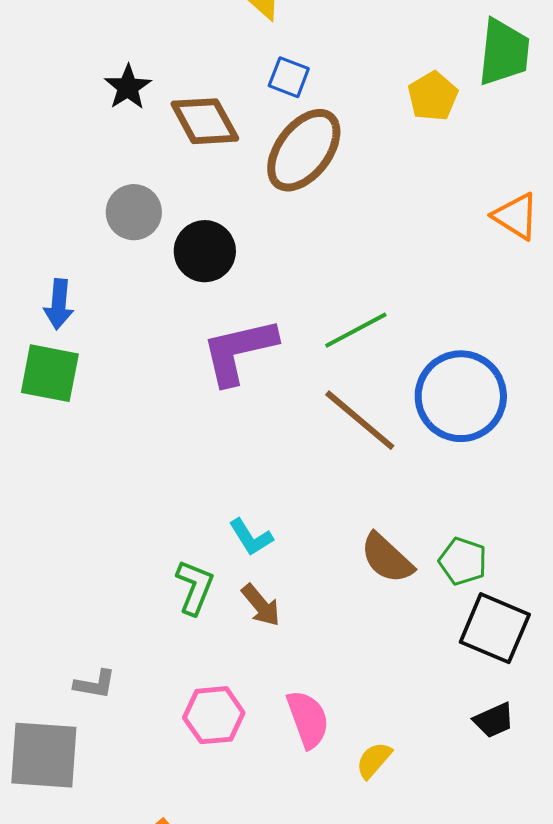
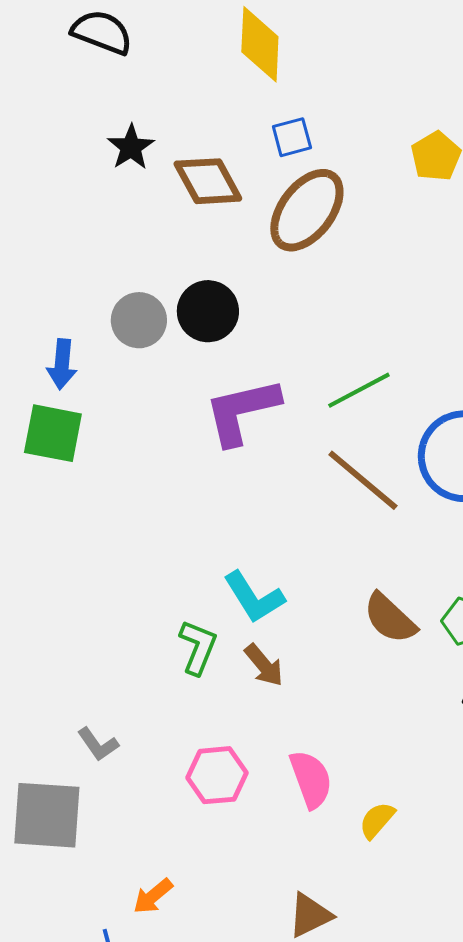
blue square: (289, 77) -> (292, 137), turned -36
gray circle: (134, 212) -> (139, 320), moved
cyan L-shape: (251, 537) -> (254, 597), size x1.4
gray L-shape: (95, 684) -> (98, 744), turned 45

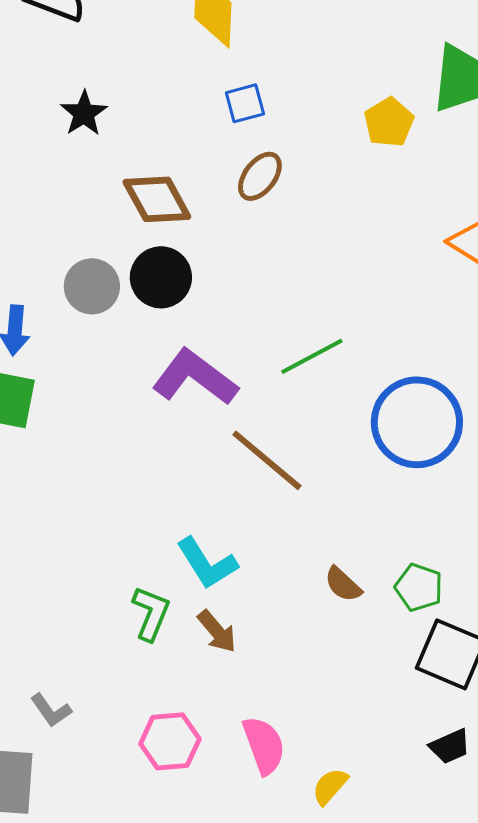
brown diamond: (208, 181) -> (157, 199), moved
brown ellipse: (307, 210) -> (260, 176), size x0.6
purple L-shape: (242, 411) -> (195, 377), turned 50
brown line: (363, 480) -> (267, 460), moved
brown semicircle: (390, 618) -> (343, 584), size x0.7

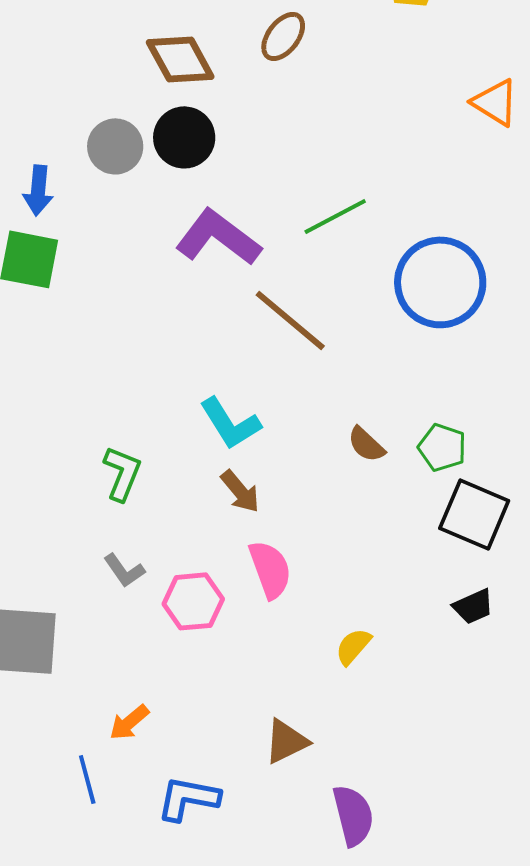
green L-shape: (151, 613) -> (122, 473), moved
gray L-shape: (51, 710) -> (124, 570), moved
pink semicircle: (264, 745) -> (270, 569), moved

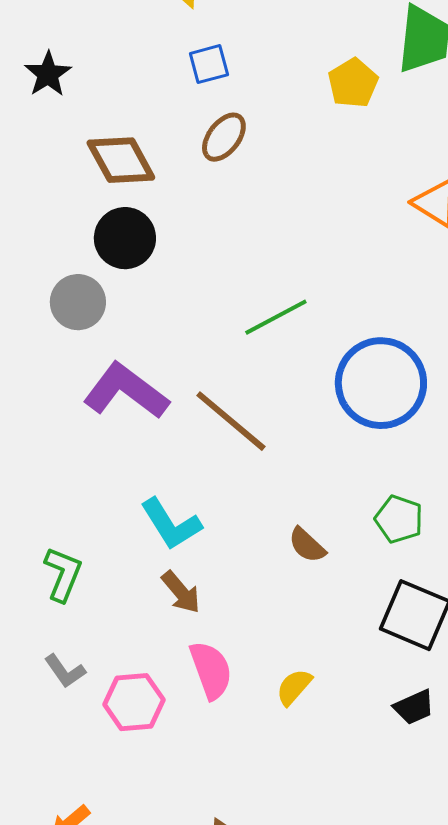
gray circle: (115, 146) -> (78, 302), moved
purple L-shape: (218, 237) -> (126, 391), moved
green pentagon: (442, 447) -> (399, 519), moved
yellow semicircle: (353, 646) -> (294, 687), moved

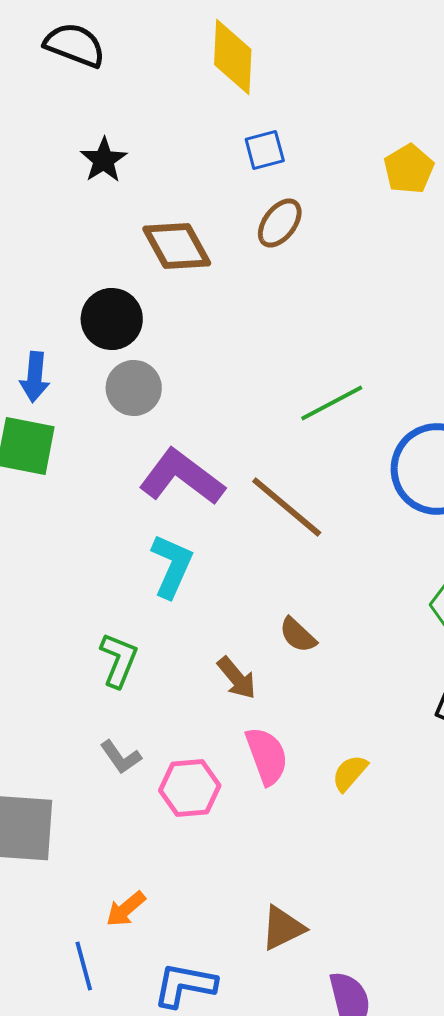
black circle: (125, 238) -> (112, 319), moved
cyan L-shape: (171, 524) -> (172, 566), moved, turned -124
brown semicircle: (307, 545) -> (298, 635), moved

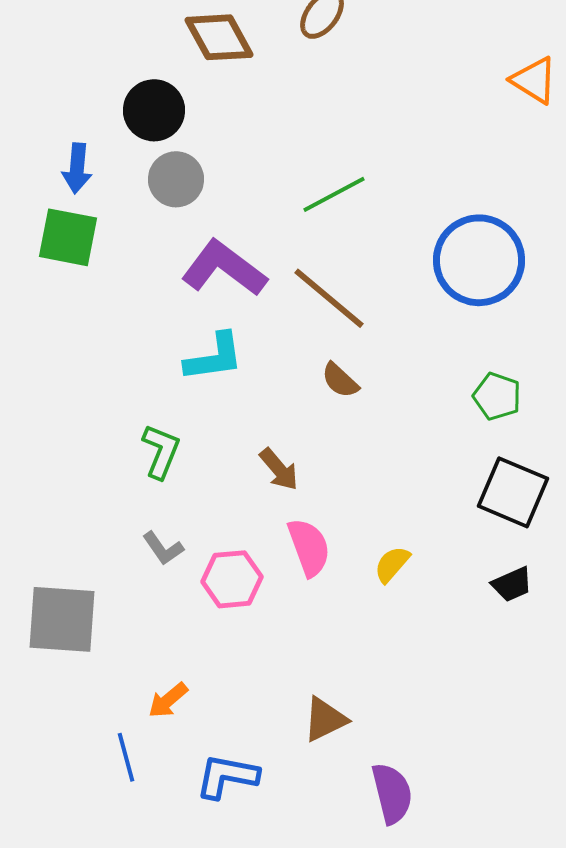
green line: (332, 403) -> (334, 194), moved
cyan L-shape: (172, 566) -> (214, 357), turned 58
brown semicircle: (298, 635) -> (340, 380), moved

